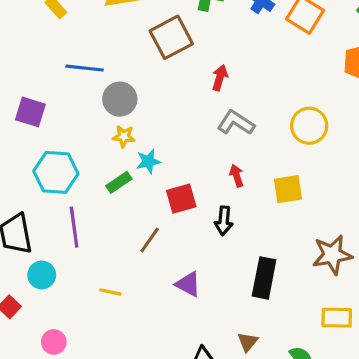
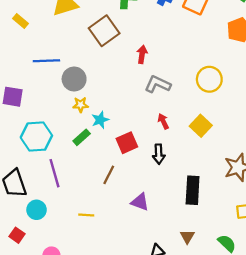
yellow square: (288, 189) -> (201, 126), turned -30

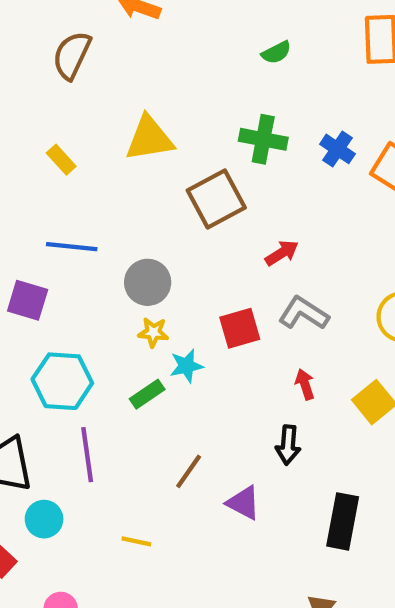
red arrow: (142, 54) -> (282, 253), turned 42
blue line: (46, 61) -> (72, 247), moved
red square: (127, 143) -> (240, 328), moved
purple triangle: (140, 202) -> (243, 503), moved

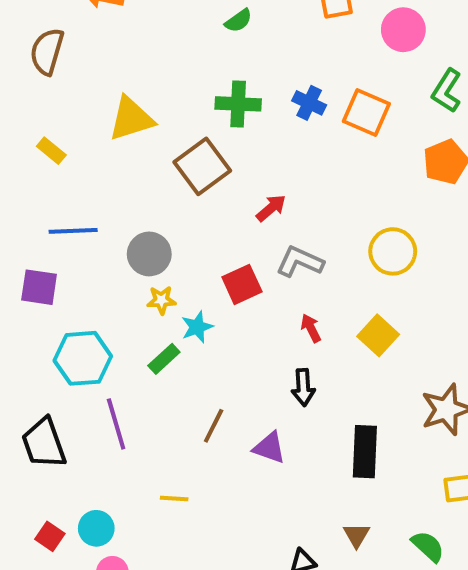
cyan circle: (44, 519) -> (96, 528), moved

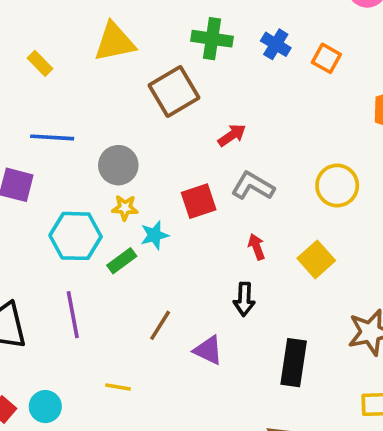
orange square: (366, 113) -> (326, 58), size x0.7
cyan hexagon: (83, 358) -> (76, 236), moved

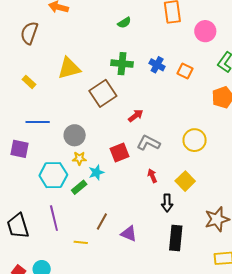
black arrow: (244, 299) -> (167, 203), moved
yellow line: (118, 387) -> (81, 242), moved

